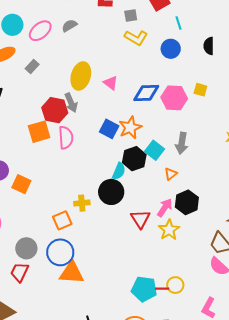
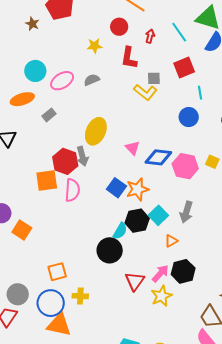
yellow L-shape: (136, 38) -> (145, 92), moved
pink triangle: (111, 83) -> (133, 148), moved
yellow cross: (82, 203) -> (80, 296), moved

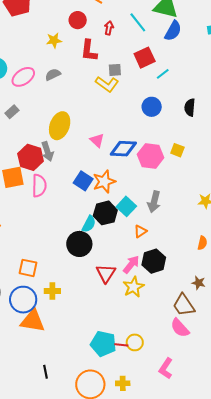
cyan line: (200, 93) -> (163, 74), moved, turned 64
orange square: (57, 272) -> (28, 268), turned 30

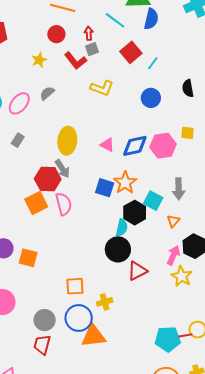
red L-shape: (89, 51) -> (76, 61), turned -30
gray square: (115, 70) -> (92, 49), moved
red triangle: (106, 273) -> (137, 271), moved, turned 45

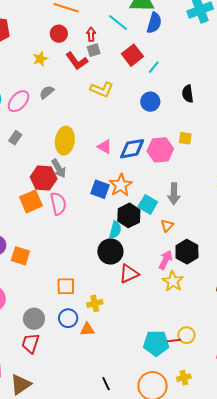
blue circle: (79, 318) -> (68, 318), size x0.7
orange triangle: (93, 336) -> (87, 329), moved, size x0.6

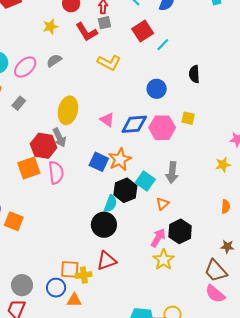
blue circle: (150, 102) -> (157, 89), moved
red triangle: (129, 274) -> (107, 261), moved
orange square: (66, 286) -> (70, 269), moved

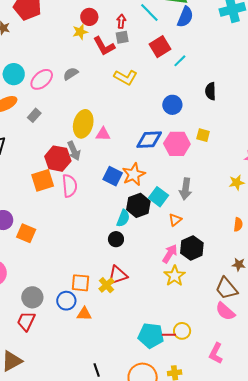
yellow star: (50, 27) -> (80, 32), moved
pink triangle: (107, 120) -> (103, 134), moved, turned -35
black circle: (104, 225) -> (116, 239), size x0.6
yellow cross: (84, 275) -> (106, 285), moved, turned -35

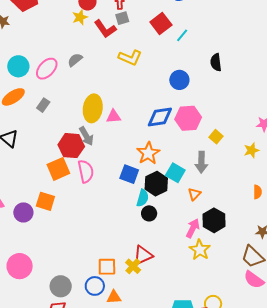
yellow square: (203, 135) -> (216, 137), moved, turned 32
blue square: (113, 176) -> (129, 174), moved
orange square: (26, 233) -> (45, 201), moved
black circle: (116, 239) -> (149, 213), moved

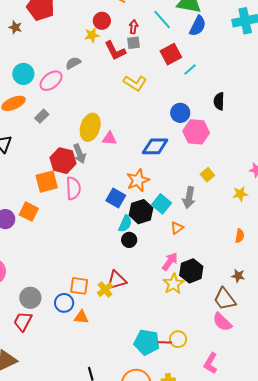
gray semicircle: (75, 60) -> (73, 63), moved
pink hexagon: (188, 118) -> (196, 132), moved
black hexagon: (214, 220) -> (191, 271), moved

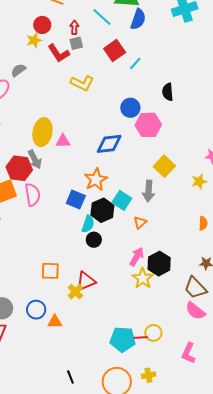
yellow square: (207, 175) -> (164, 166), size x1.5
orange square: (79, 286) -> (50, 271), moved

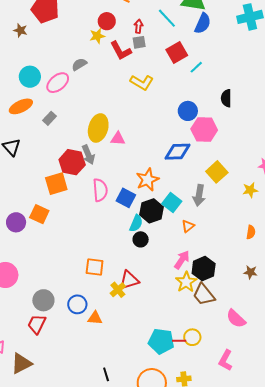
blue diamond: (109, 144) -> (177, 152), moved
pink semicircle: (33, 195) -> (100, 190), moved
brown trapezoid: (195, 288) -> (204, 295), moved

